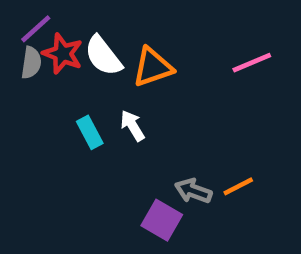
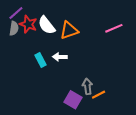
white arrow: (132, 126) -> (60, 57), turned -56
orange line: (238, 186) -> (99, 95), moved
gray arrow: (193, 191) -> (87, 86), turned 63

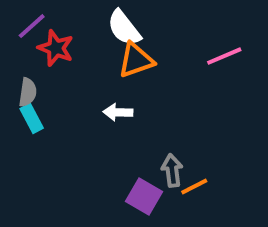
white semicircle: (47, 25) -> (124, 28), moved
gray semicircle: (14, 28) -> (28, 92), moved
cyan rectangle: (40, 60) -> (32, 118), moved

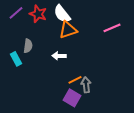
red star: (56, 48) -> (38, 14), moved
gray semicircle: (28, 92) -> (28, 46), moved
orange line: (194, 187) -> (75, 80), moved

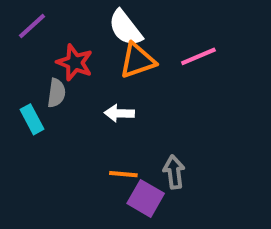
red star: (38, 14) -> (75, 63), moved
pink line: (112, 28) -> (198, 56), moved
orange line: (75, 80) -> (123, 174), moved, turned 32

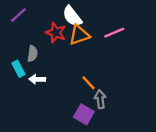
red star: (75, 63) -> (56, 33), moved
white arrow: (119, 113) -> (37, 79), moved
orange line: (123, 174) -> (89, 83), moved, turned 42

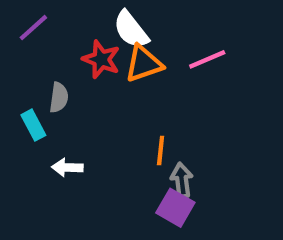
white arrow: (37, 79) -> (67, 167), moved
orange line: (89, 83) -> (161, 151), turned 49
purple square: (84, 114) -> (175, 208), moved

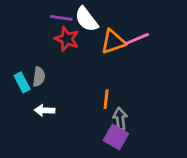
purple line: (33, 28) -> (61, 18), moved, turned 50
orange triangle: (144, 64) -> (113, 42), moved
gray semicircle: (59, 98) -> (39, 77), moved

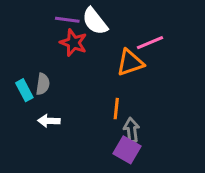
orange triangle: (113, 42) -> (130, 63), moved

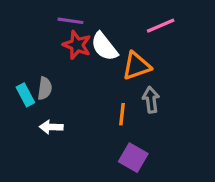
white semicircle: (95, 21) -> (104, 47), moved
pink line: (150, 43) -> (161, 26), moved
gray arrow: (132, 130) -> (151, 100), moved

